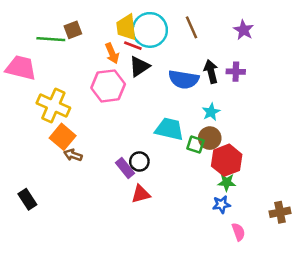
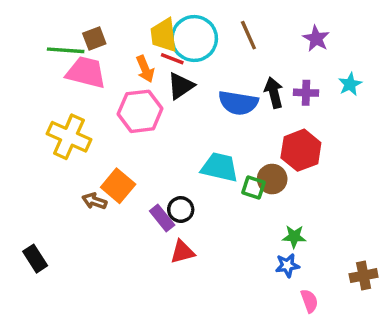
pink trapezoid: (21, 68) -> (86, 72), moved
cyan star: (211, 112) -> (350, 84), moved
orange square: (63, 137) -> (118, 186), moved
red hexagon: (227, 160) -> (301, 150), moved

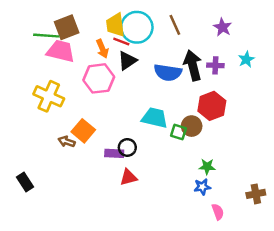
brown square: (94, 38) -> (67, 27), size x1.5
black arrow: (274, 93) -> (193, 65), size x1.4
purple rectangle: (162, 218) -> (114, 153), turned -48

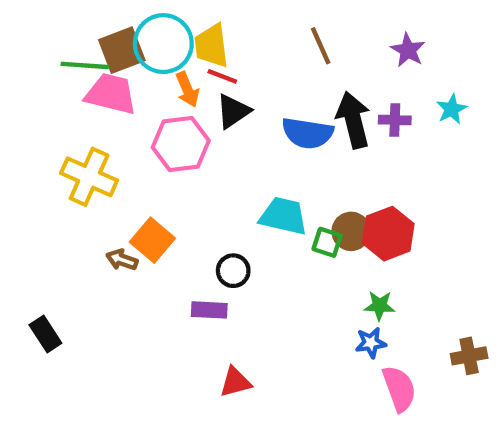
cyan circle: (137, 27) -> (163, 44), moved
red hexagon: (212, 106) -> (388, 234), moved
purple rectangle: (114, 153) -> (209, 310), moved
red triangle: (128, 177) -> (235, 382), moved
pink semicircle: (218, 212) -> (399, 389), size x1.5

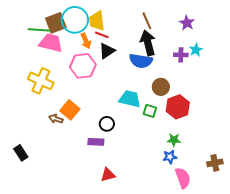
cyan star: (452, 109) -> (196, 50), moved
black arrow: (353, 120) -> (148, 43), moved
brown circle: (351, 231) -> (161, 87), moved

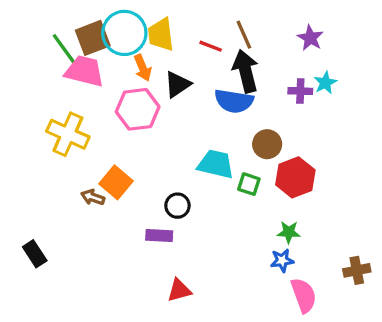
green line: (39, 30) -> (65, 50), turned 50
red line: (102, 35) -> (211, 46), moved

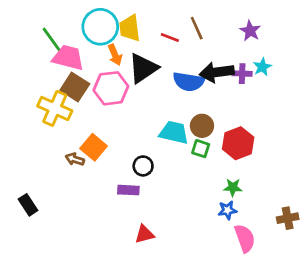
brown square: (93, 38) -> (75, 87), moved, turned -36
black arrow: (246, 71) -> (217, 72), moved, turned -84
black triangle: (177, 84) -> (143, 68), size x1.4
brown circle: (267, 144) -> (202, 126), moved

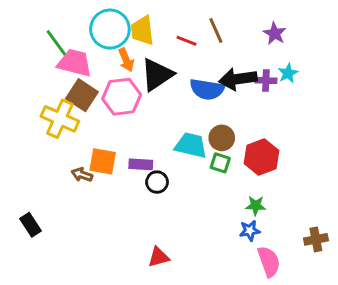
orange square: (94, 147) -> (103, 161), turned -30
purple rectangle: (128, 190) -> (141, 164), moved

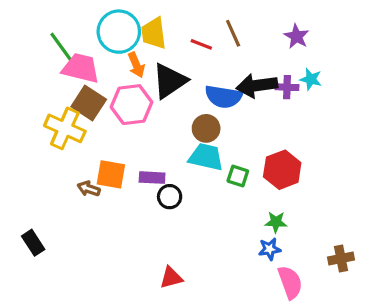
cyan star: (288, 73) -> (311, 79), turned -30
brown circle: (222, 138) -> (206, 128), moved

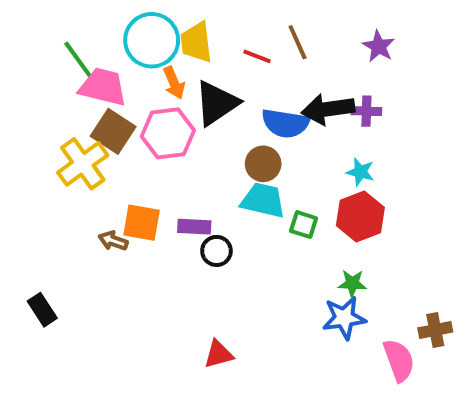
cyan star: (311, 79) -> (360, 172), moved
yellow cross: (65, 128) -> (83, 164), turned 30
blue star: (270, 249) -> (344, 318), size x1.5
pink semicircle: (290, 282) -> (399, 360), moved

